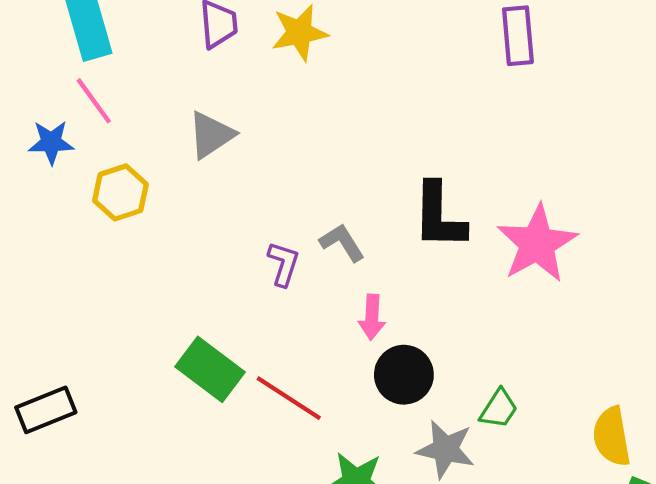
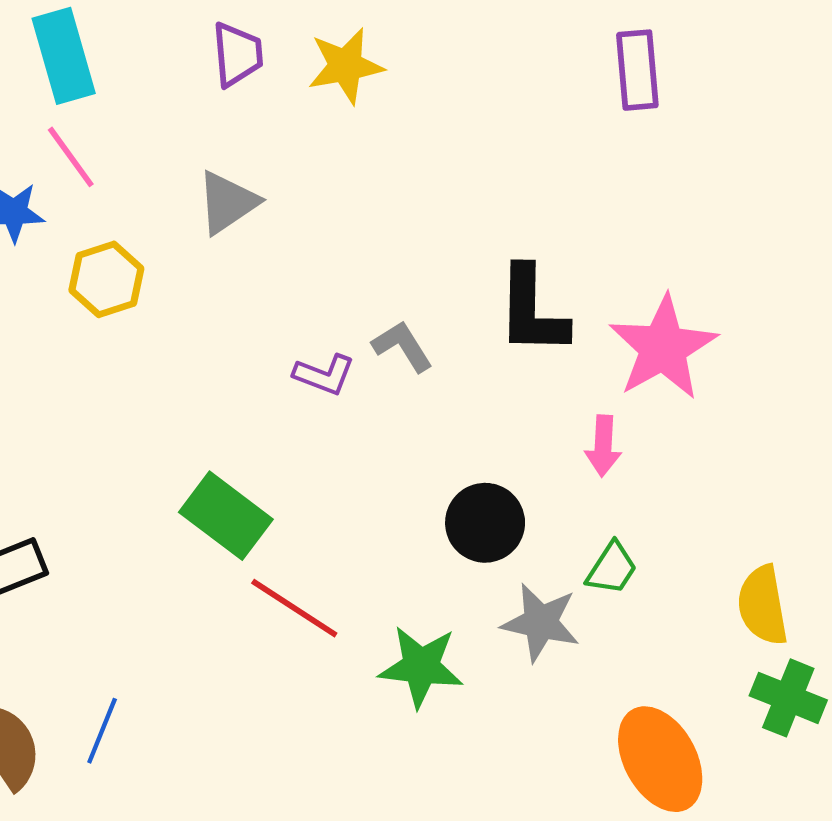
purple L-shape: (283, 264) -> (324, 375), turned 93
pink arrow: (372, 317) -> (603, 446), moved
red line: (289, 398) -> (294, 608), moved

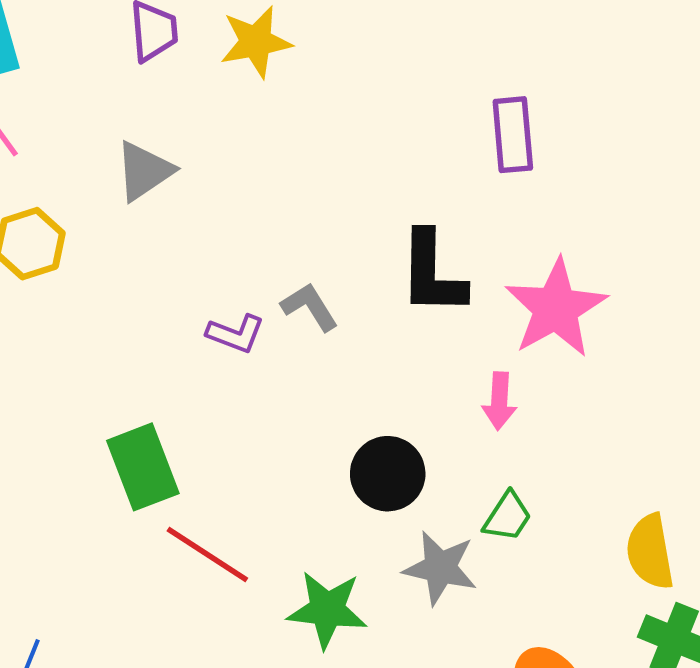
purple rectangle: (637, 70) -> (513, 135), moved
green rectangle: (226, 516) -> (143, 467), turned 32

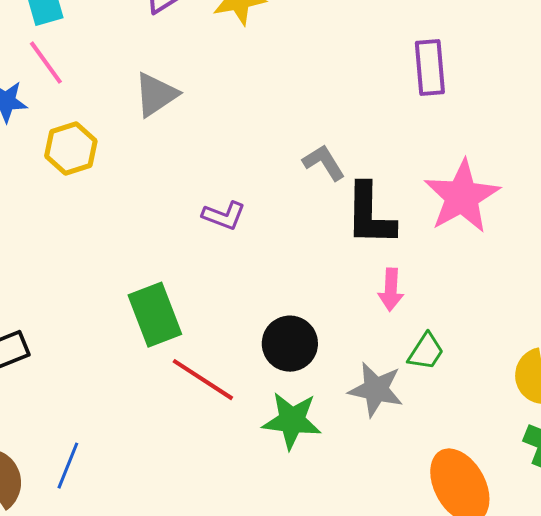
black L-shape: (432, 273) -> (370, 215), moved
gray L-shape: (310, 307) -> (324, 163), moved
pink arrow: (499, 401) -> (391, 290), moved
black circle: (388, 474) -> (290, 344), moved

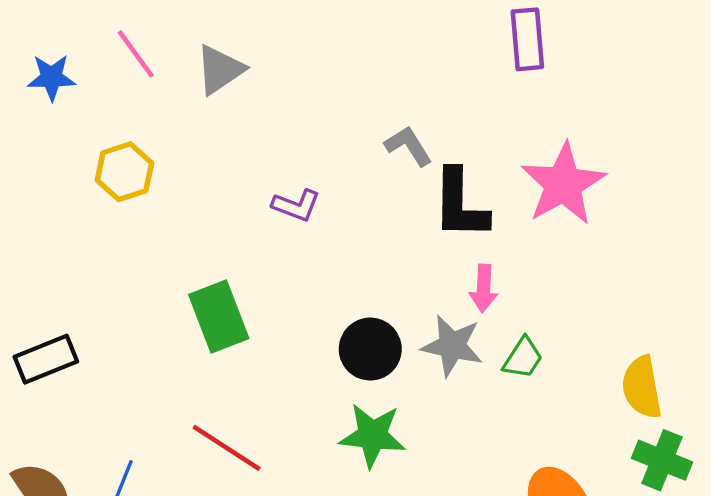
pink line: (46, 63) -> (136, 54), moved
yellow hexagon: (71, 149) -> (124, 172), moved
red line: (203, 380) -> (227, 448), moved
gray star: (376, 390) -> (452, 346), moved

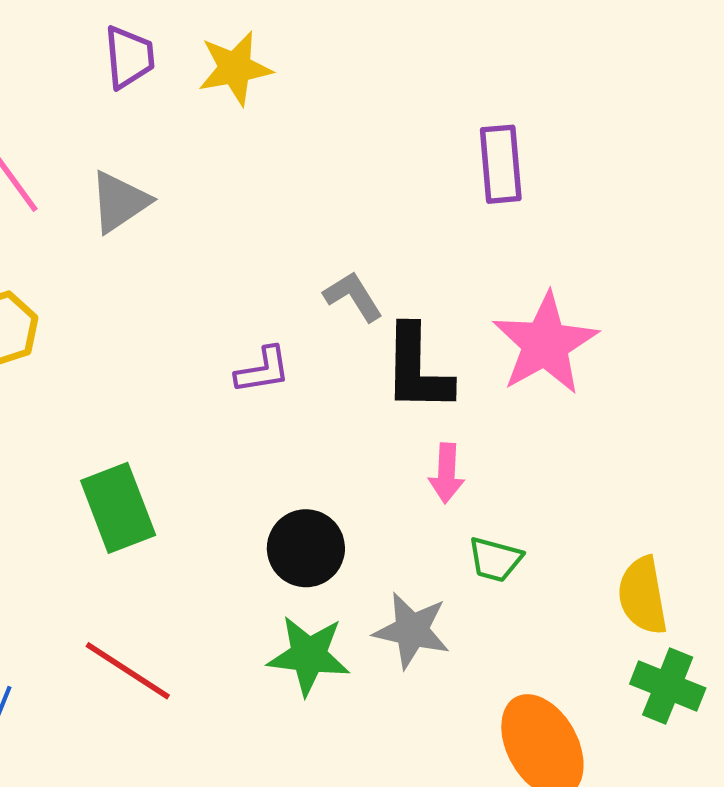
purple L-shape: (296, 205) -> (263, 370), moved, turned -30
gray star: (452, 346) -> (412, 630), moved
green trapezoid: (523, 358) -> (495, 559), turned 72

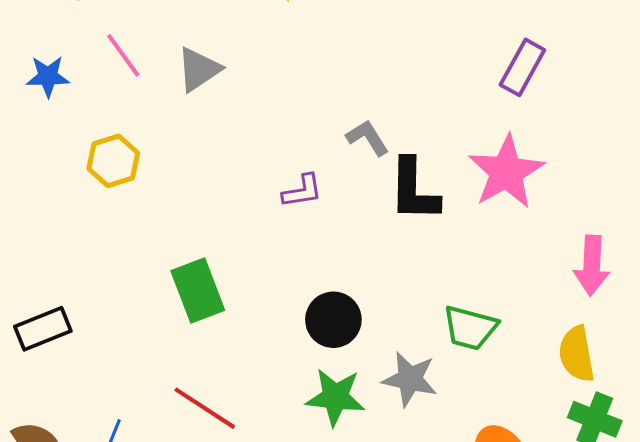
purple rectangle: (501, 164) -> (522, 67), moved, turned 34
pink arrow: (446, 473) -> (592, 265), moved, size x1.4
green trapezoid: (495, 559) -> (470, 328), size x1.4

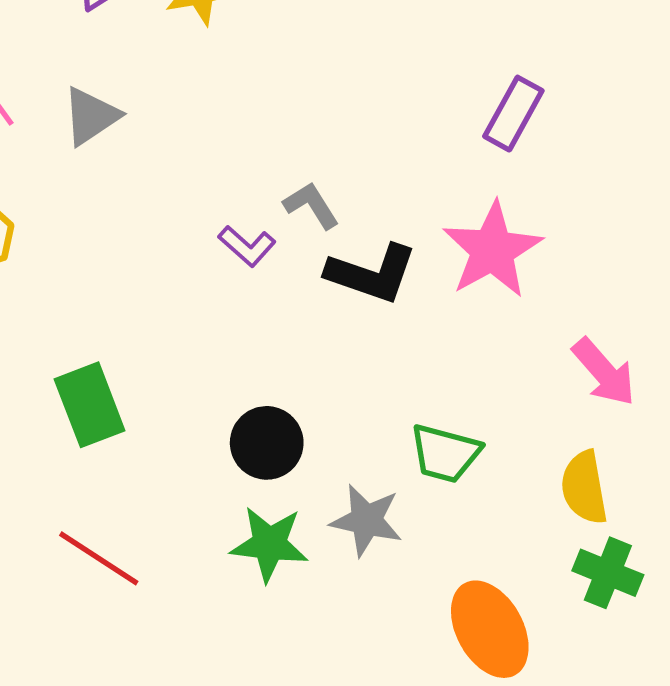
black L-shape: (414, 190) -> (372, 274), turned -72
purple L-shape: (302, 191) -> (247, 246), moved, turned 51
pink arrow: (592, 265) -> (604, 372), turned -44

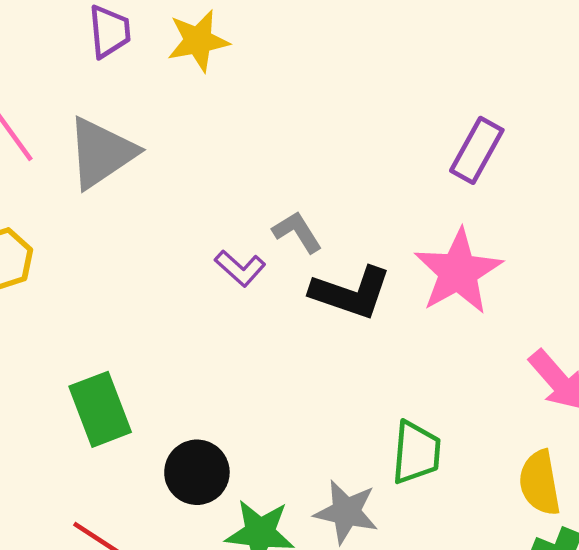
gray triangle: (91, 116) -> (101, 153), size x1.4
black circle: (267, 443) -> (197, 472), moved
green trapezoid: (445, 453) -> (416, 452), turned -100

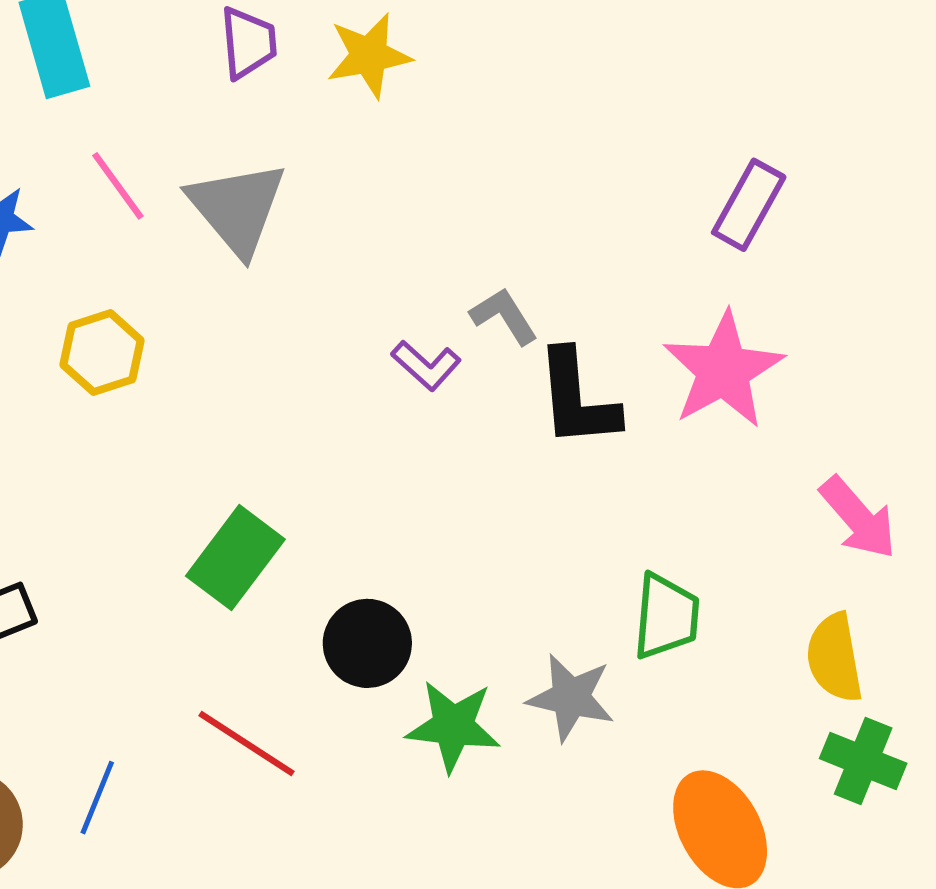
gray triangle: (101, 153) -> (237, 208), turned -36
black L-shape: (351, 293) -> (577, 399), turned 66
green rectangle: (100, 409) -> (235, 558), turned 58

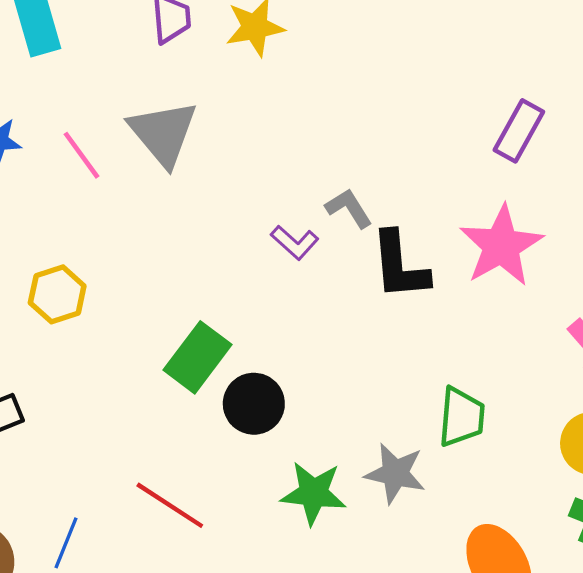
pink line: (118, 186) -> (82, 155), moved
yellow hexagon: (102, 353) -> (57, 294), moved
green rectangle: (235, 558) -> (197, 357), moved
black circle: (367, 643) -> (254, 404), moved

